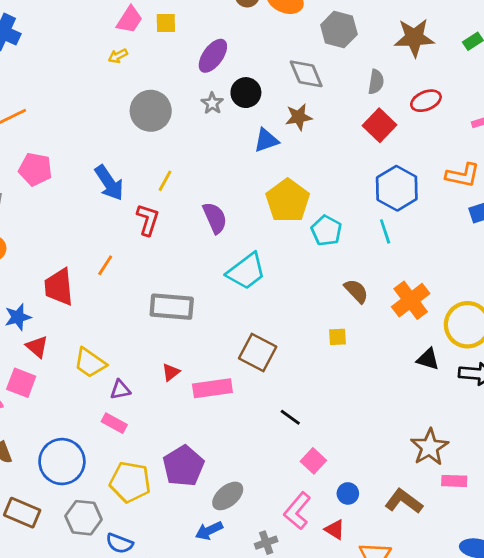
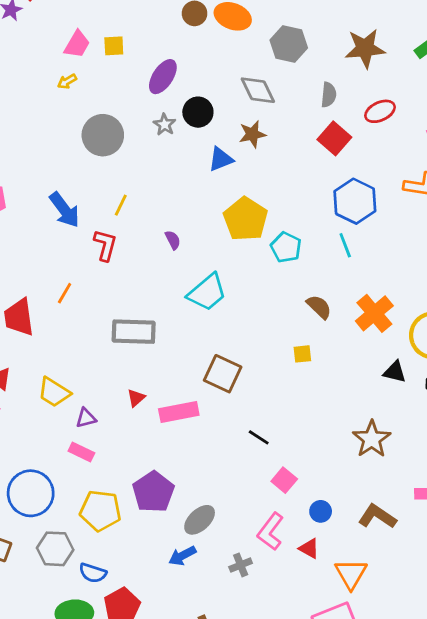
purple semicircle: (215, 218) -> (173, 240), size x0.6
brown star: (430, 447) -> (372, 439), moved

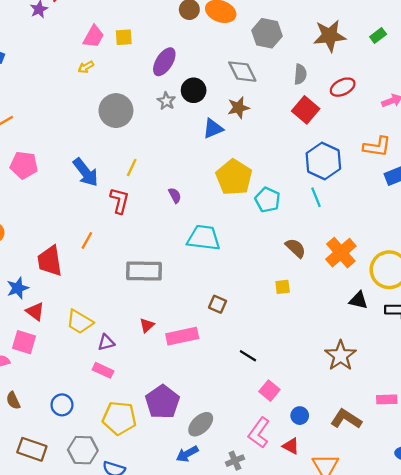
cyan trapezoid: (207, 292) -> (204, 238), turned -132
brown square: (223, 374) -> (218, 304), size x0.6
blue circle: (31, 493) -> (62, 405), size x0.6

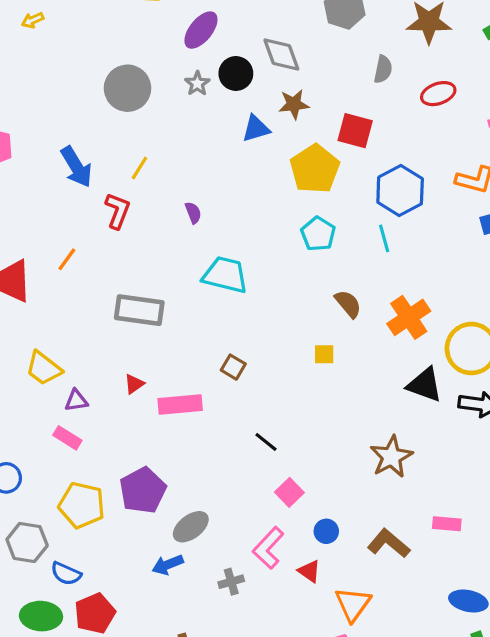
yellow arrow: (86, 67) -> (33, 20), moved
gray diamond: (242, 72) -> (281, 54), moved
red square: (306, 110) -> (355, 131), moved, turned -32
yellow pentagon: (234, 177) -> (315, 169), moved
black triangle: (358, 300) -> (425, 385), size x1.4

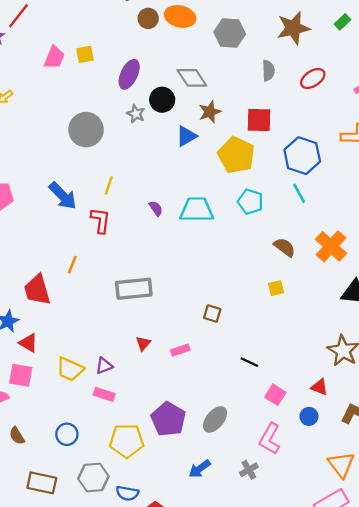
cyan trapezoid: (225, 275) -> (197, 210), moved
yellow trapezoid: (44, 368) -> (70, 369), moved
pink rectangle: (180, 404) -> (180, 350), size x0.6
gray ellipse: (191, 527) -> (215, 419), moved
red triangle: (309, 571) -> (319, 387), moved

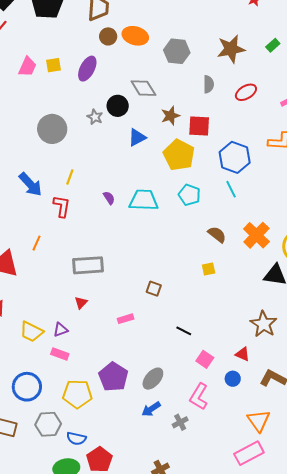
purple ellipse: (129, 74) -> (87, 69), moved
brown star: (210, 112) -> (170, 116), moved
red triangle: (143, 343) -> (81, 303), moved
blue circle: (67, 434) -> (27, 387), size x1.5
blue arrow: (200, 469) -> (151, 409), moved

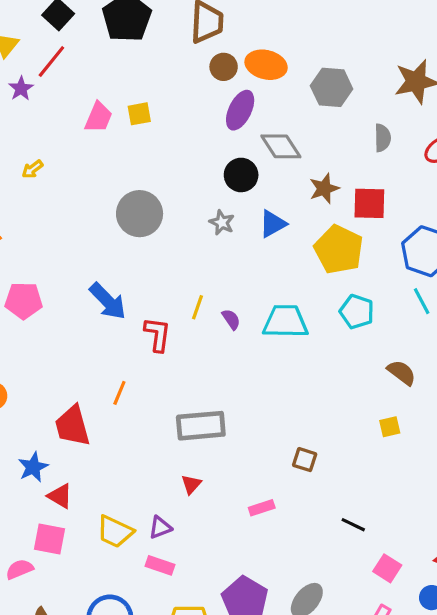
purple ellipse: (87, 69) -> (240, 110), moved
gray star: (95, 117) -> (222, 223), moved
yellow line: (70, 177) -> (198, 307), moved

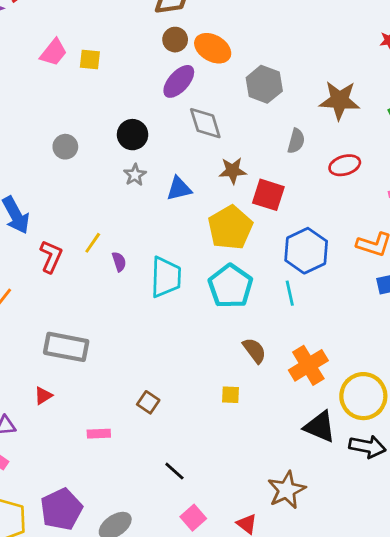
black circle: (241, 175) -> (133, 135), moved
gray circle: (140, 214) -> (65, 147), size x0.6
cyan pentagon: (357, 312) -> (230, 286), size x1.4
cyan trapezoid: (285, 322) -> (166, 277), turned 75

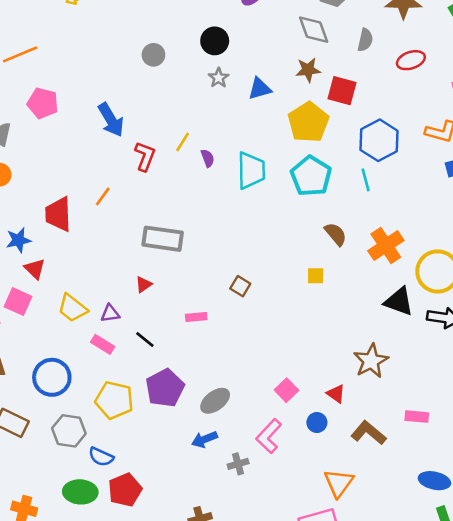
gray diamond: (205, 123) -> (314, 30), moved
black line: (174, 471) -> (145, 339), moved

